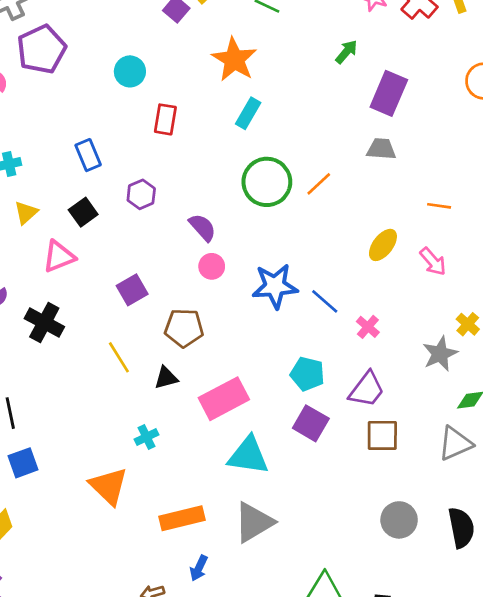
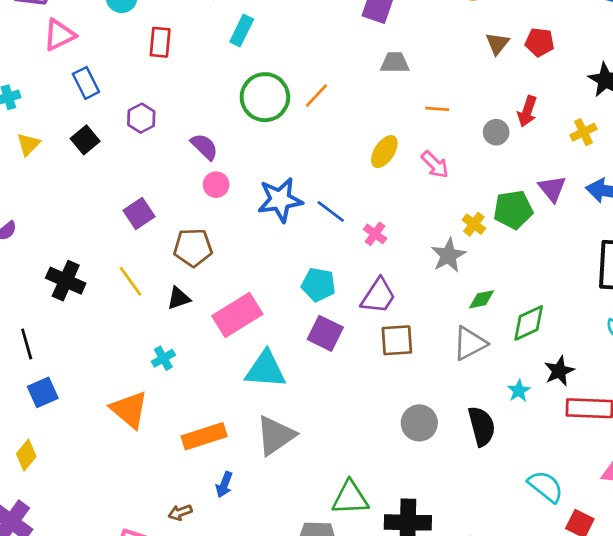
gray trapezoid: (381, 149) -> (395, 63), moved
pink triangle: (59, 256) -> (59, 35), moved
black cross: (44, 323) -> (66, 281), moved

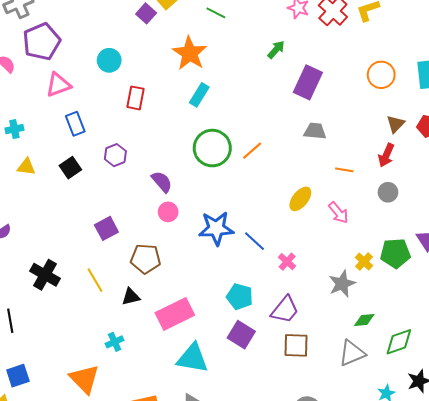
red arrow: (527, 111) -> (386, 155), moved
yellow triangle: (28, 144) -> (26, 167), turned 48
blue square: (43, 392) -> (18, 376), moved

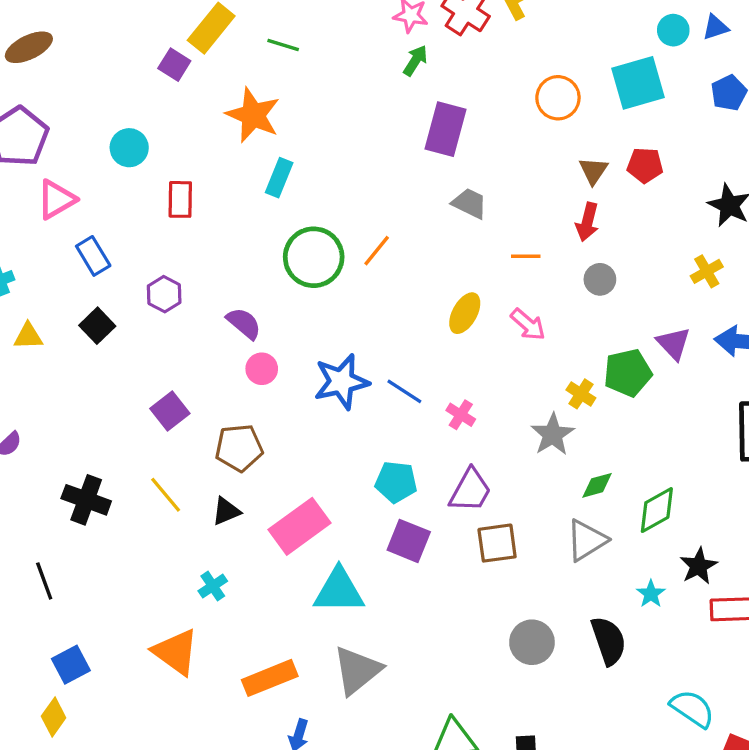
green arrow: (276, 50) -> (415, 61), moved
gray trapezoid: (315, 131) -> (470, 203), turned 30

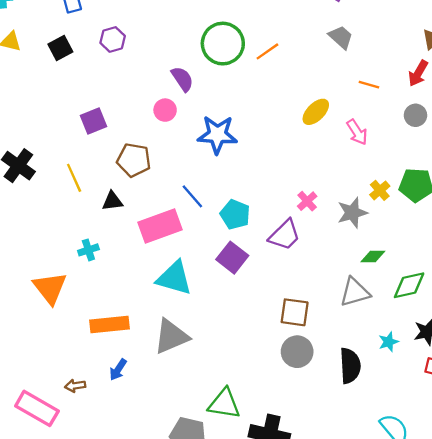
purple semicircle: (244, 323) -> (182, 79), moved
blue line: (404, 391) -> (192, 196), moved
pink cross: (461, 415) -> (307, 201), moved
brown square: (497, 543) -> (295, 312), moved

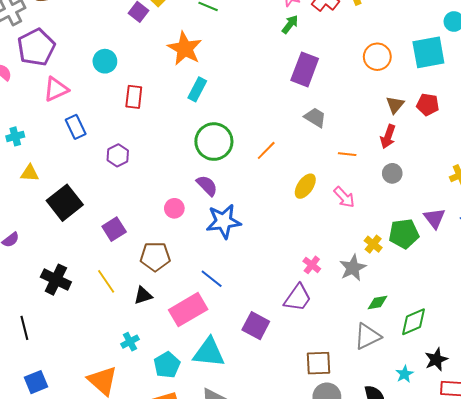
black square: (60, 48) -> (65, 203), moved, size x1.6
orange line: (267, 51) -> (266, 150), moved
purple semicircle: (182, 79) -> (207, 186), moved
cyan pentagon: (235, 214) -> (167, 365), moved, turned 30

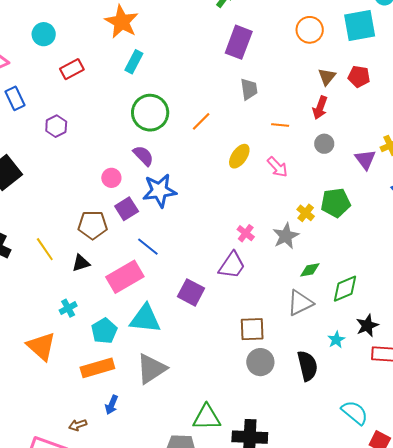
red rectangle: (134, 97) -> (72, 69), turned 55
gray trapezoid: (315, 117) -> (249, 89), turned 50
purple triangle: (434, 218) -> (365, 160), moved
purple square: (114, 229) -> (127, 209), moved

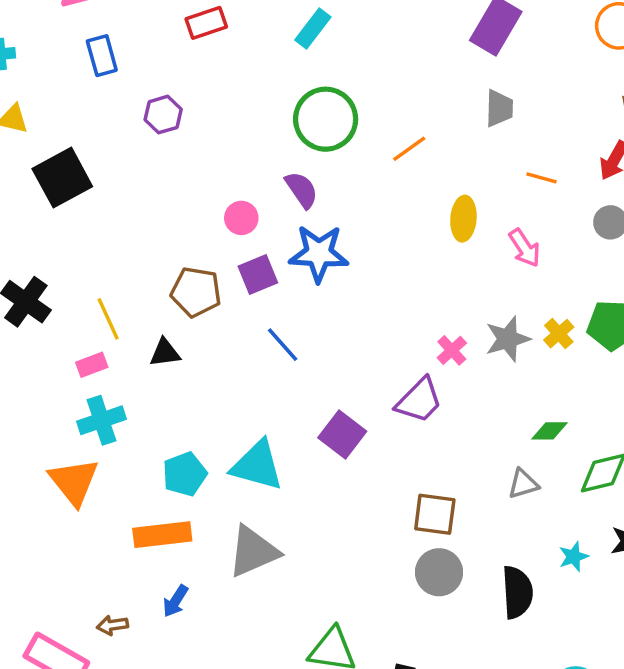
yellow ellipse: (239, 156) -> (463, 219), turned -40
gray star: (286, 236) -> (508, 339), moved
pink rectangle: (125, 277) -> (92, 365), moved, size x0.5
gray triangle: (300, 303) -> (523, 484), size x0.7
cyan cross: (68, 308) -> (102, 420), moved, size x1.5

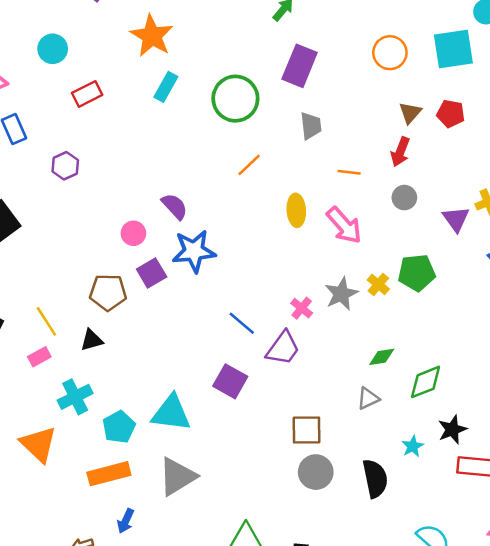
green circle: (326, 119) -> (235, 99), moved
pink arrow: (525, 248) -> (344, 225), size x1.4
blue line: (283, 345) -> (242, 323), moved
cyan cross: (102, 420) -> (75, 397), moved

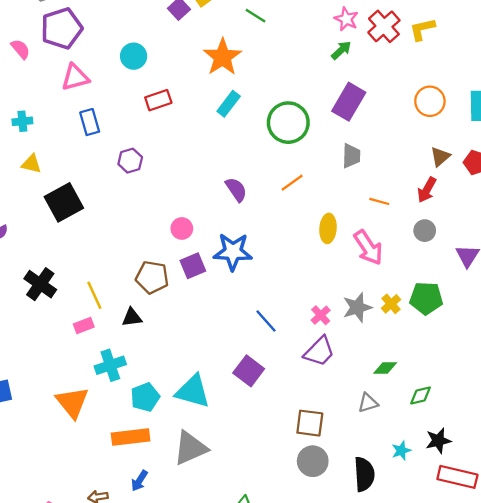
purple semicircle: (175, 206) -> (236, 189), moved
purple trapezoid: (283, 348) -> (319, 351), moved
green diamond: (426, 382) -> (421, 395), size x0.7

